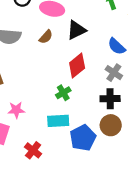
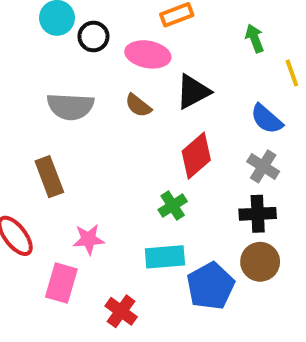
brown semicircle: (46, 37) -> (138, 105), turned 88

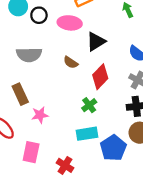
brown semicircle: (138, 105) -> (71, 62), moved
pink star: (89, 239) -> (40, 115), moved

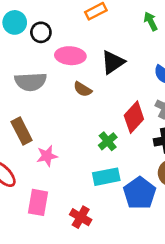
pink ellipse: (70, 23) -> (70, 56), moved
red diamond: (100, 77) -> (134, 117), moved

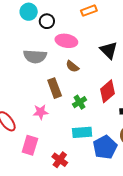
black triangle: (113, 62) -> (109, 50), moved, turned -48
brown rectangle: (22, 131) -> (55, 88), moved
green cross: (108, 141) -> (80, 102), moved

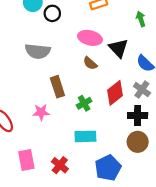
pink ellipse: (66, 41) -> (90, 38), moved
brown semicircle: (72, 66) -> (90, 63), moved
pink rectangle: (30, 145) -> (26, 160), moved, turned -30
blue pentagon: (105, 147) -> (108, 168), moved

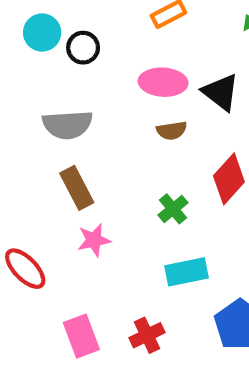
brown semicircle: (90, 63) -> (172, 131), turned -40
brown rectangle: (57, 87) -> (77, 188), moved
red cross: (60, 165) -> (147, 335), turned 35

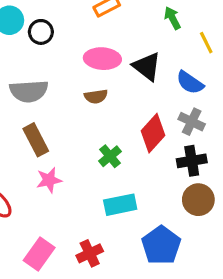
brown semicircle: (172, 131) -> (96, 96), moved
pink rectangle: (81, 336) -> (39, 254), turned 56

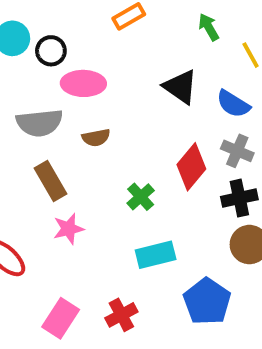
pink ellipse: (102, 59) -> (83, 83), moved
brown semicircle: (96, 96) -> (96, 138), moved

